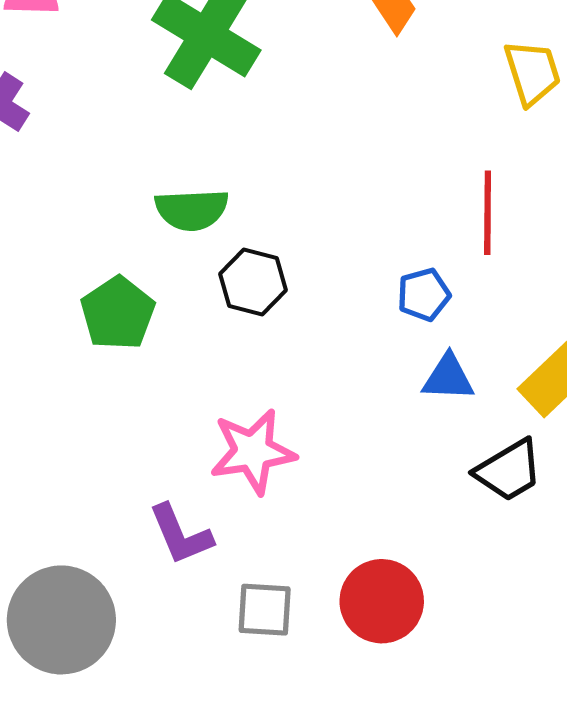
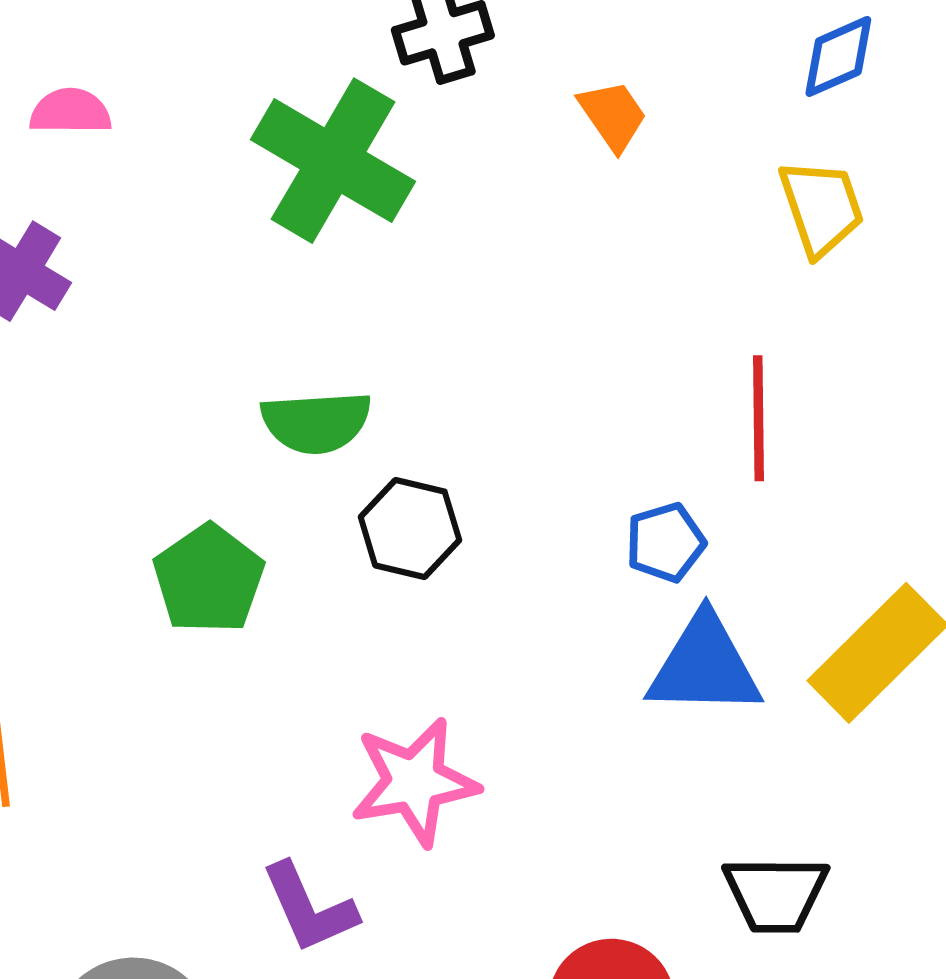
blue triangle: (448, 378) -> (704, 666), size x1.5
black trapezoid: (509, 470) -> (776, 894), moved, turned 32

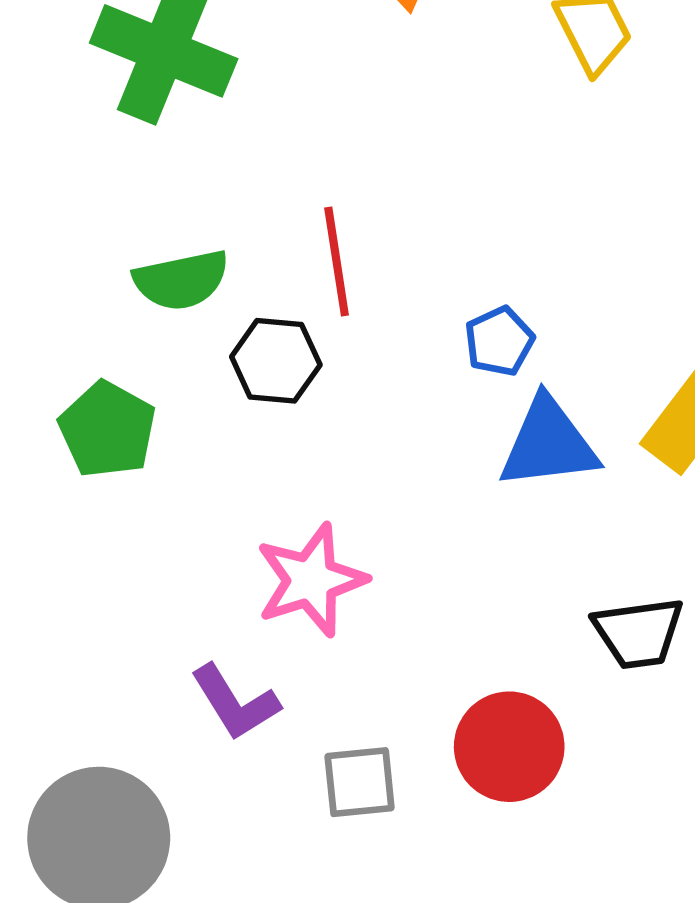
red line: (759, 418) -> (337, 261), moved

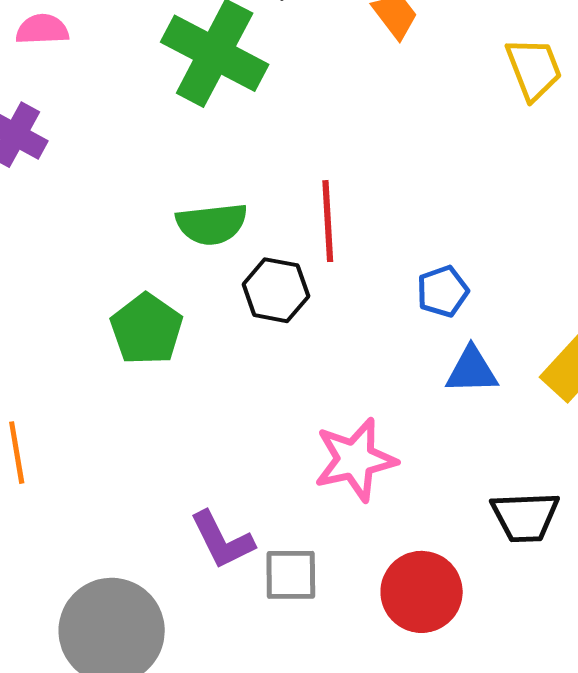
blue triangle: (548, 443) -> (472, 370), size x0.7
pink star: (311, 580) -> (355, 460), moved
gray square: (360, 782) -> (291, 575), moved

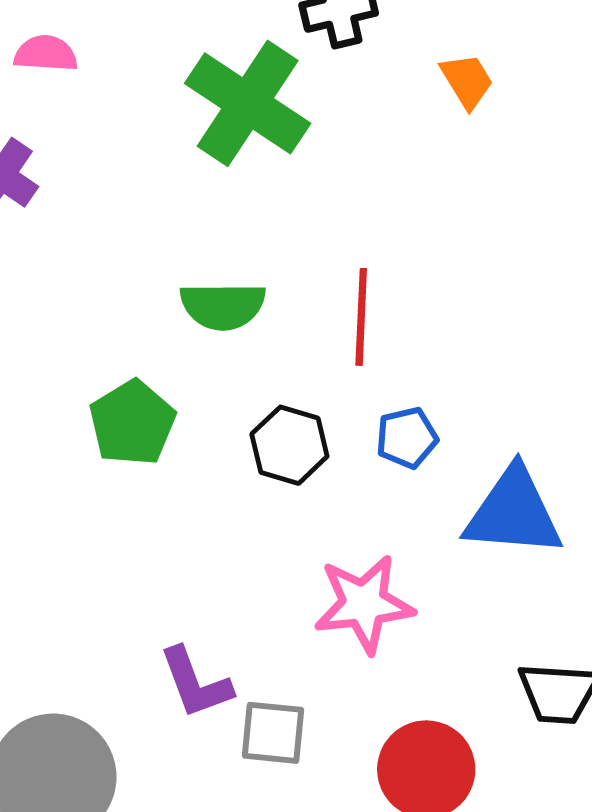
black hexagon: (276, 290) -> (289, 445), moved
blue pentagon: (443, 291) -> (407, 438), moved
blue triangle: (472, 370) -> (513, 512), size x1.6

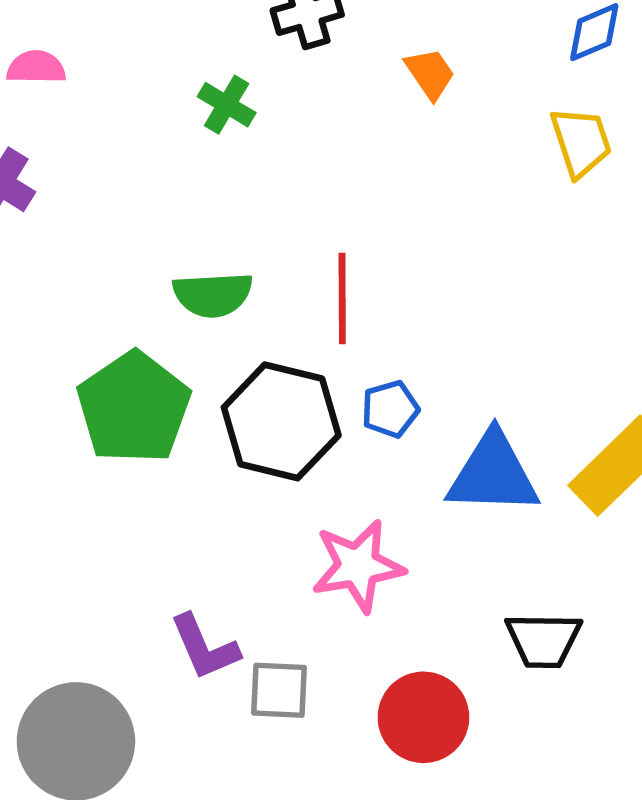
green cross: (248, 103) -> (227, 105), size x0.5
green pentagon: (132, 423) -> (134, 408), size x1.4
black hexagon: (289, 445) -> (281, 421), size x1.6

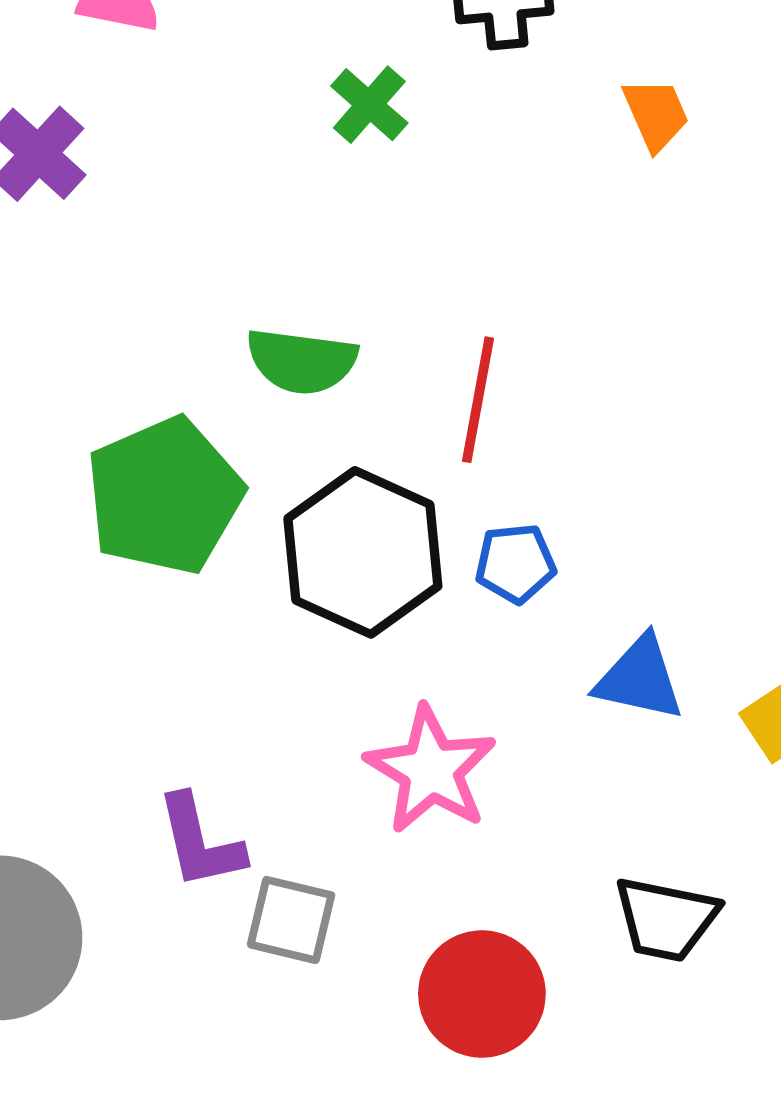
blue triangle: (493, 474) -> (640, 678), size x0.7
pink star: (358, 566) -> (431, 770), turned 30

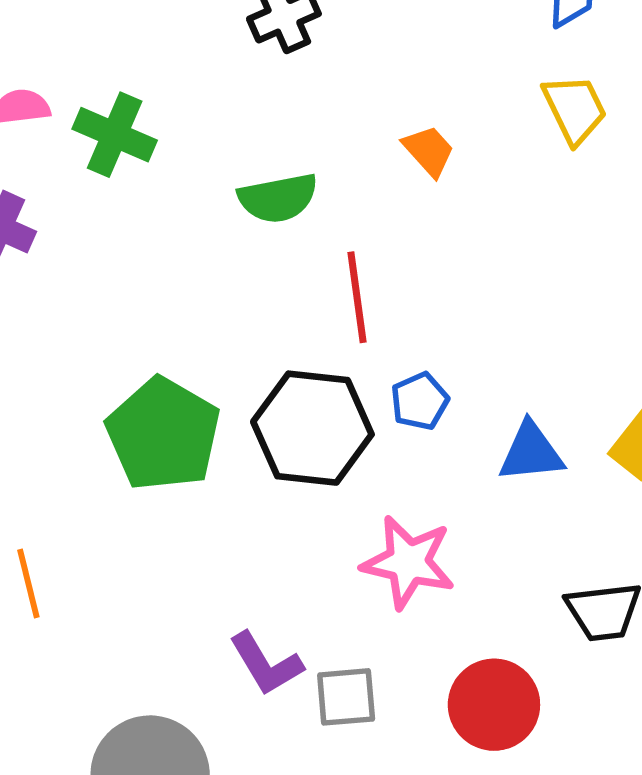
green cross: (369, 105) -> (115, 135), moved, size x1.4
orange trapezoid: (656, 114) -> (429, 151), moved
green semicircle: (302, 361) -> (278, 198), moved

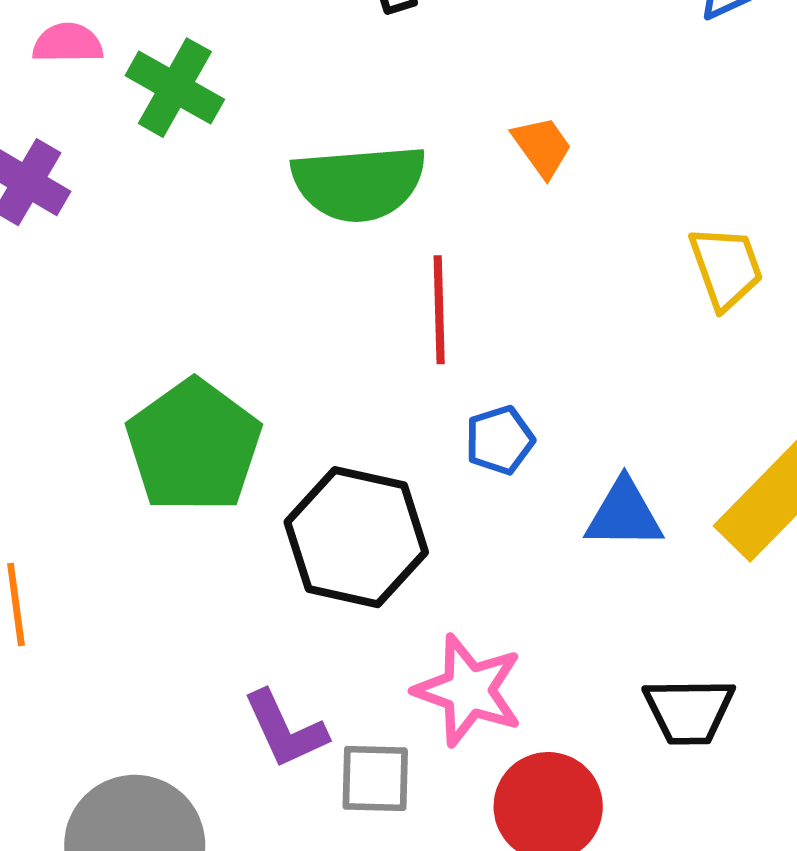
yellow trapezoid: (575, 109) -> (726, 267), moved
green semicircle: (278, 198) -> (359, 183), size x1.4
black hexagon: (312, 428) -> (356, 537), moved
pink star: (408, 562) -> (468, 690), moved

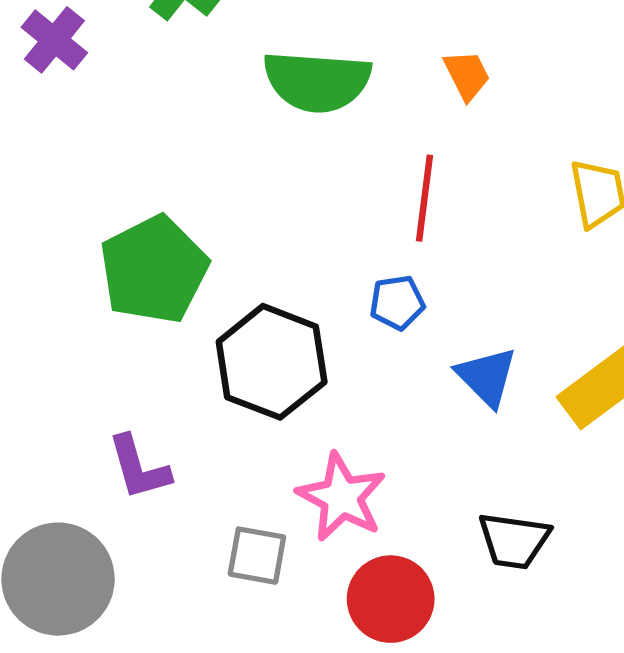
red line: (439, 310) -> (425, 198), moved
blue triangle: (624, 514) -> (487, 377), turned 36
purple L-shape: (285, 729) -> (139, 468), moved

